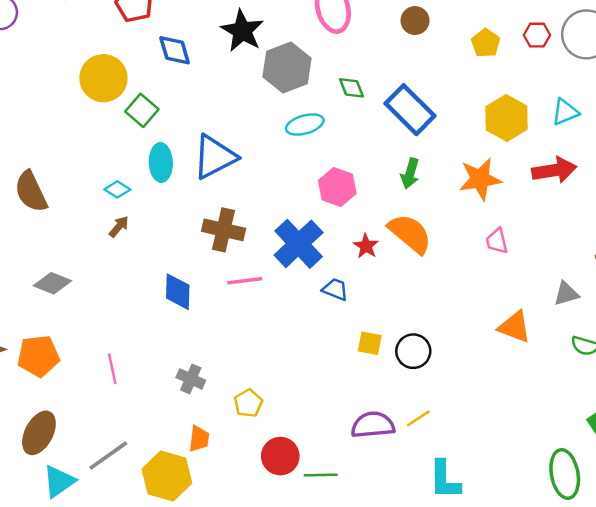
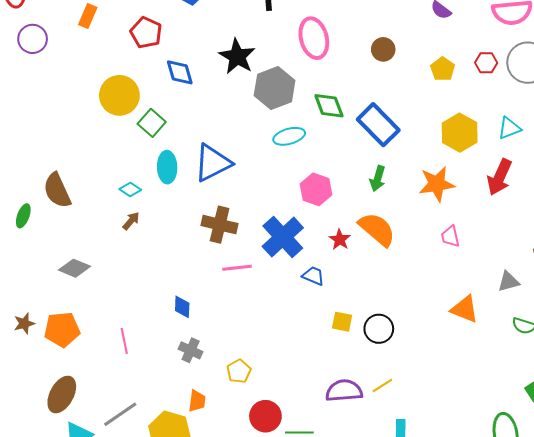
green diamond: (351, 88) -> (329, 106), size x1.4
red arrow: (554, 170) -> (499, 177), turned 123
blue diamond: (178, 292) -> (182, 307), moved, size x0.7

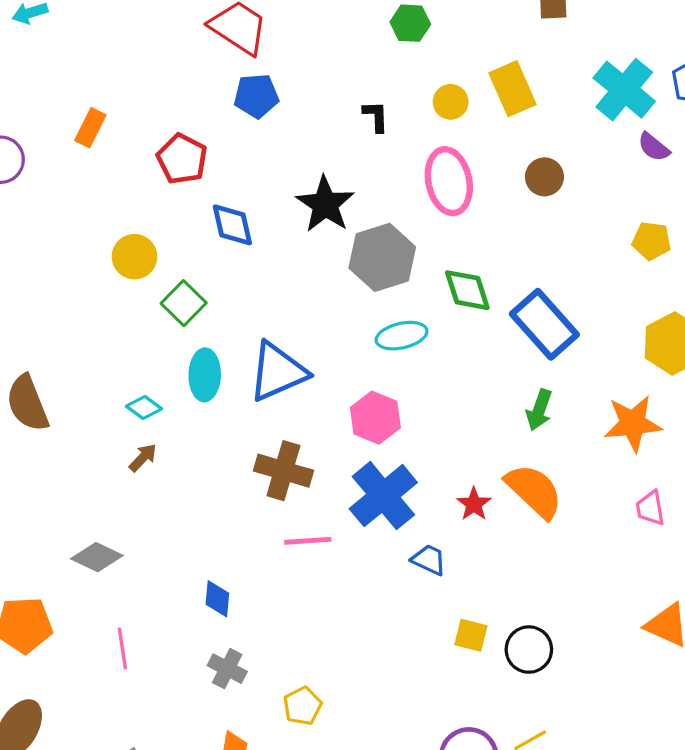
brown circle: (383, 49) -> (544, 177), moved
yellow pentagon: (443, 69) -> (652, 241), turned -30
yellow circle: (119, 95) -> (134, 257), size x0.7
pink hexagon: (316, 189) -> (375, 418), moved
gray diamond: (74, 268) -> (97, 557), moved

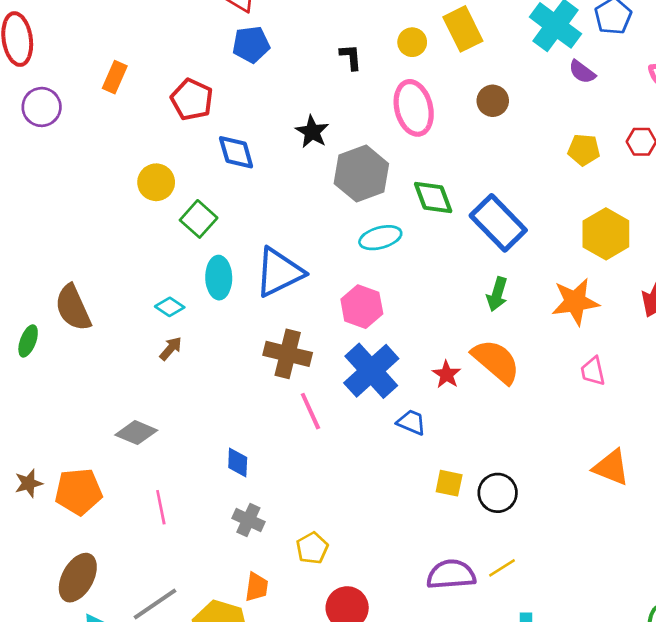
black star: (325, 204) -> (312, 132), size x0.7
pink line: (308, 541) -> (310, 411), turned 72

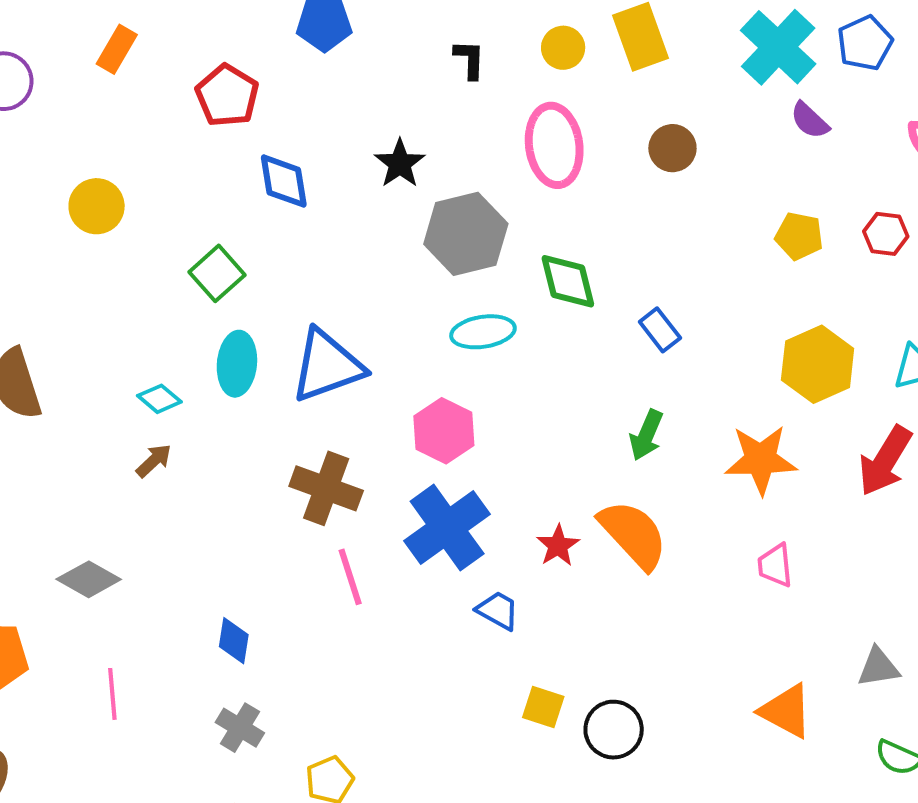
yellow circle: (156, 182) -> (97, 206), moved
blue rectangle: (498, 223) -> (660, 330), size x0.5

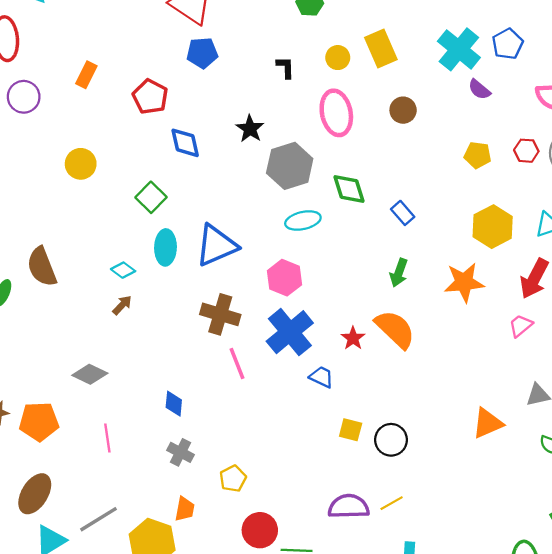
pink trapezoid: (775, 565) -> (521, 326), moved, turned 60
orange triangle: (786, 711) -> (488, 423), turned -48

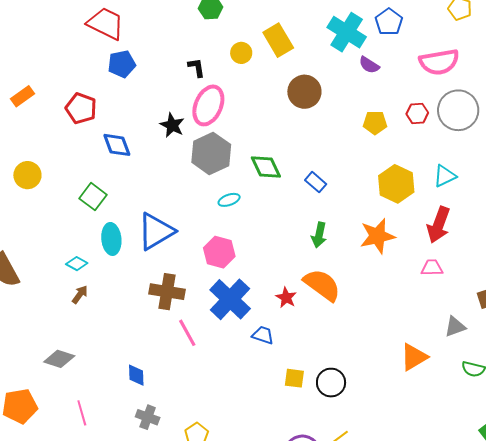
orange rectangle: (86, 75) -> (22, 96), turned 35
brown circle: (403, 110) -> (304, 92), size x1.4
pink ellipse: (336, 113) -> (208, 105), moved, turned 42
cyan ellipse: (303, 221) -> (229, 200), size x0.7
pink trapezoid: (521, 326) -> (432, 268), turned 45

